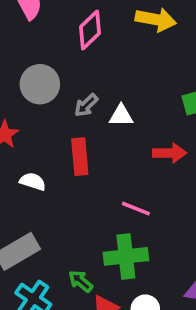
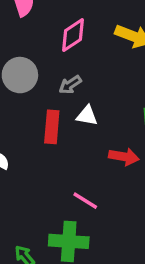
gray arrow: (86, 105) -> (70, 85), moved
red rectangle: (80, 157) -> (52, 127), moved

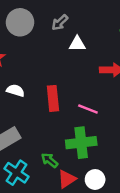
red rectangle: (52, 127) -> (53, 98), moved

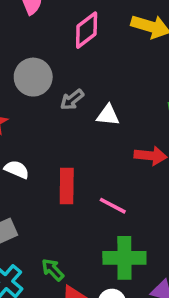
gray arrow: (60, 22) -> (72, 100), moved
green cross: (81, 143) -> (124, 258), moved

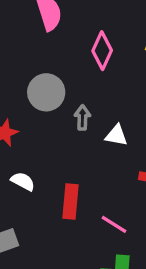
pink diamond: (87, 30) -> (102, 51), turned -33
gray arrow: (72, 100) -> (82, 118), turned 125

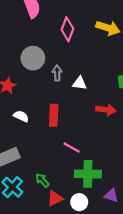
red rectangle: (70, 201) -> (54, 115), moved
pink line: (114, 224) -> (72, 147), moved

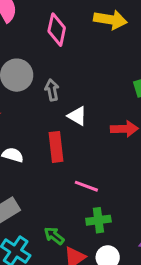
white triangle: (80, 83) -> (77, 116), moved, turned 32
green cross: (88, 174) -> (98, 220), moved, size x0.7

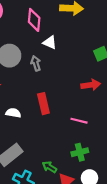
white triangle: (77, 116) -> (50, 42), moved
pink line: (86, 186) -> (79, 121), moved

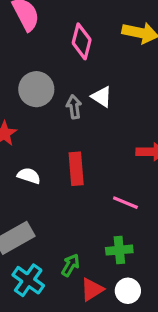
white triangle: (50, 42) -> (102, 97), moved
green arrow: (49, 167) -> (70, 265), turned 80

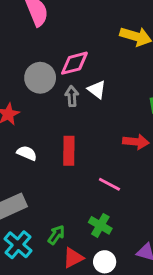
pink diamond: (82, 41) -> (74, 63), moved, turned 56
green cross: (119, 250) -> (100, 225), turned 30

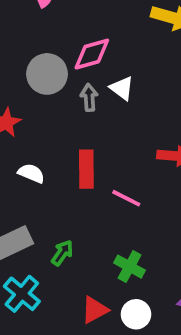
pink line: (109, 184) -> (126, 198), moved
green arrow: (56, 235) -> (62, 253), moved

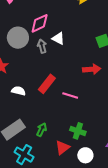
red rectangle: (86, 169) -> (47, 84), turned 48
red triangle: (95, 310) -> (62, 148), moved

